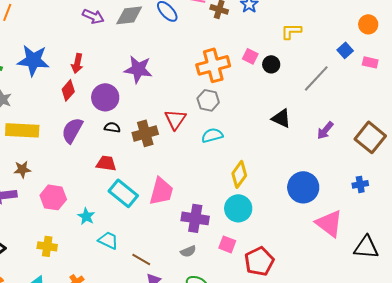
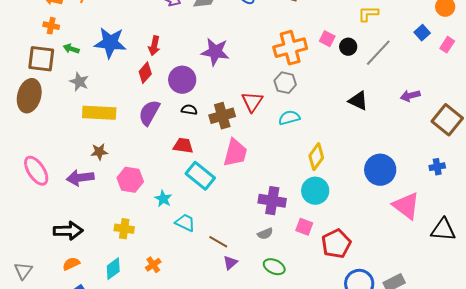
pink rectangle: (370, 62) -> (447, 45), turned -70
gray line: (316, 78) -> (378, 53), moved
purple arrow: (325, 130) -> (410, 96), moved, turned 36
pink trapezoid: (161, 191) -> (235, 153), moved

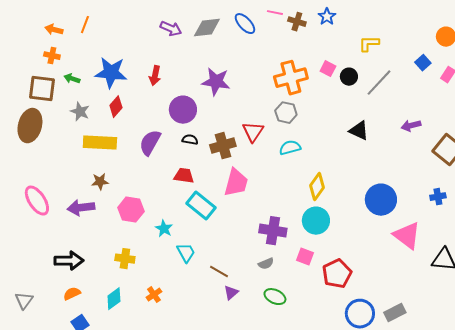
red diamond: (145, 73) -> (116, 107), moved
cyan trapezoid: (185, 223) -> (186, 253), turned 35

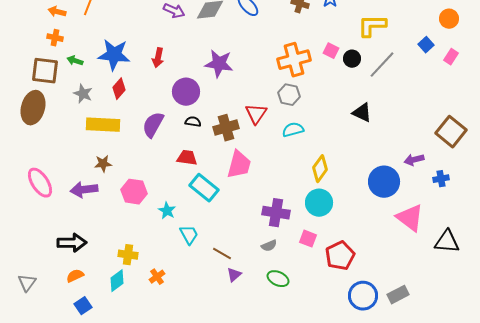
yellow L-shape: (369, 44) -> (372, 26), size x1.4
purple arrow: (411, 126) -> (414, 160), moved
yellow cross: (125, 259) -> (128, 255), moved

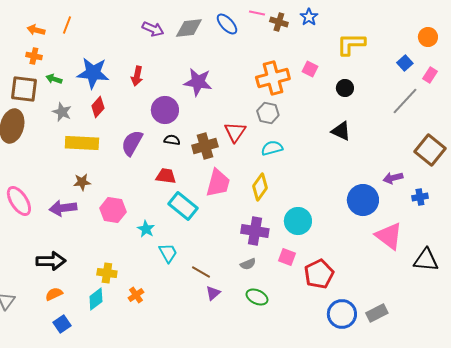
black circle: (352, 59) -> (345, 88), moved
gray line: (382, 65) -> (405, 101), moved
yellow diamond: (320, 169) -> (260, 187), moved

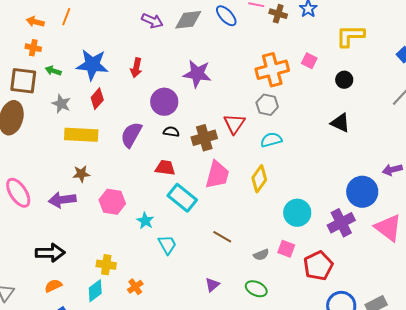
purple cross: (255, 231) -> (341, 223), moved, turned -36
gray semicircle: (248, 264) -> (261, 255), moved
brown line: (201, 272) -> (222, 237), moved

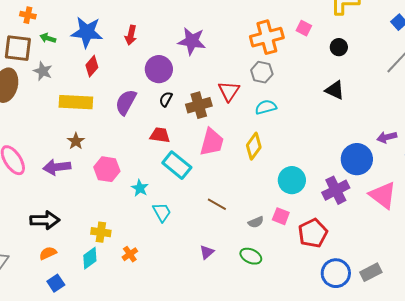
gray star: (61, 104) -> (43, 71), moved
black semicircle: (171, 132) -> (166, 99), turned -70
brown star: (81, 174) -> (76, 141), turned -30

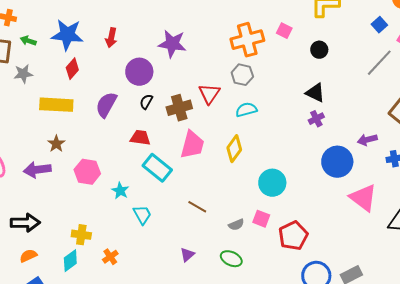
gray star: (43, 71) -> (23, 74), turned -30
purple cross: (336, 190) -> (316, 119), moved, size x0.6

